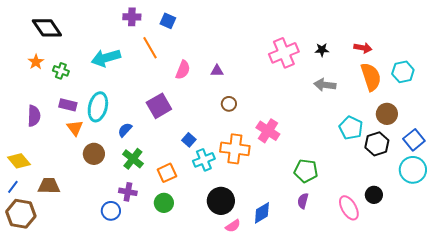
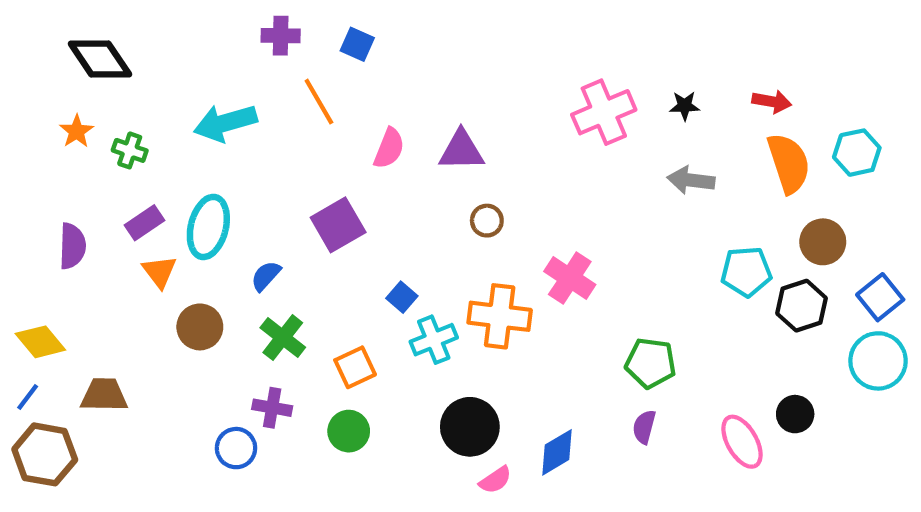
purple triangle: (217, 71) -> (461, 150), size x1.6
purple rectangle: (68, 105) -> (145, 223), turned -48
cyan pentagon: (351, 128) -> (746, 272), turned -30

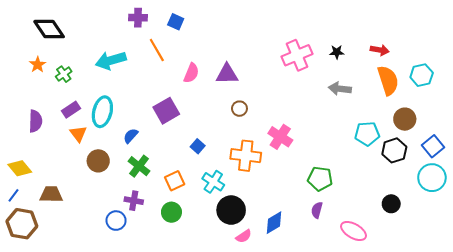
green cross: (130, 150) -> (64, 74), turned 35
cyan cross: (434, 340) -> (213, 182), moved, turned -35
pink ellipse: (742, 442) -> (354, 231), moved, turned -30

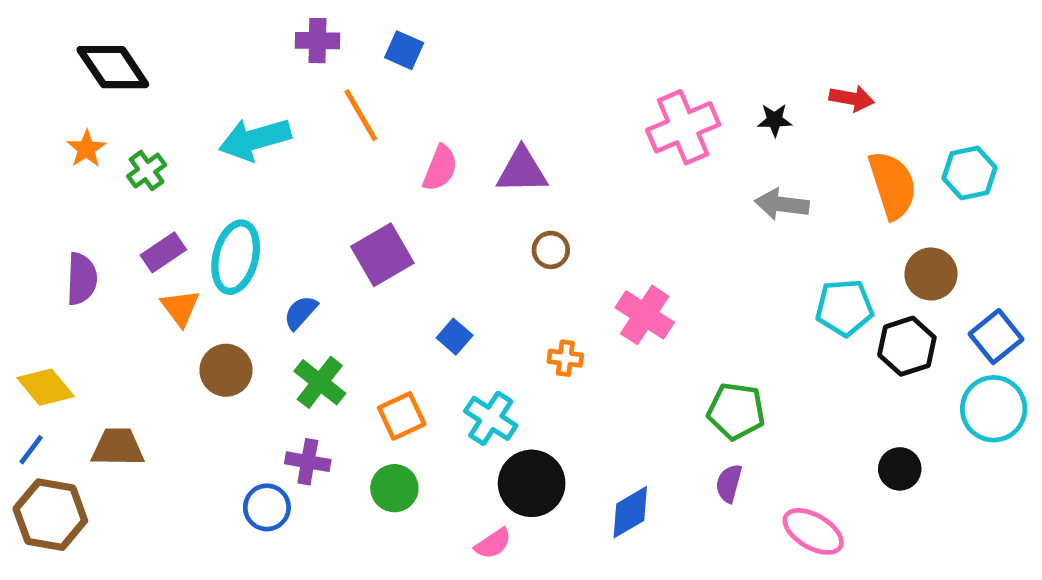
red arrow: (380, 50) -> (852, 98), moved
orange cross: (246, 156) -> (565, 358), size x0.5
pink semicircle: (244, 236) -> (493, 543), moved

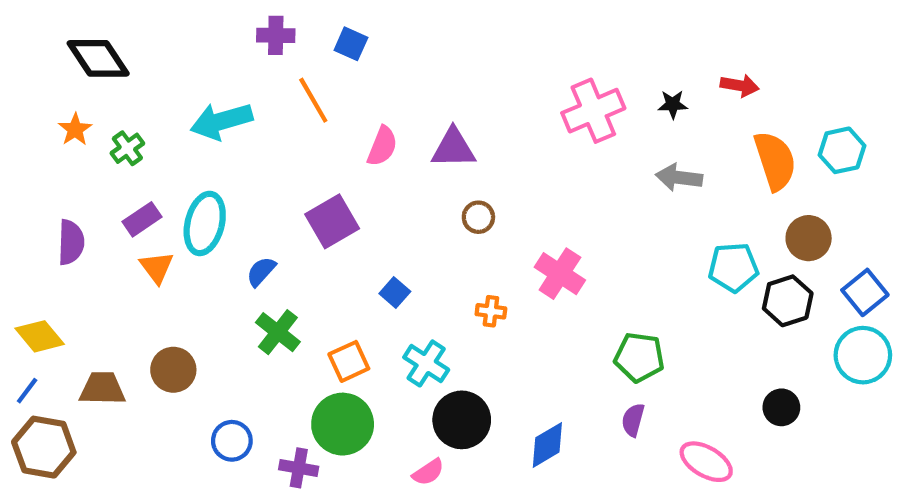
brown circle: (226, 370) -> (173, 370), moved
purple cross: (308, 462) -> (299, 468), moved
green circle: (394, 488) -> (343, 424), size x1.5

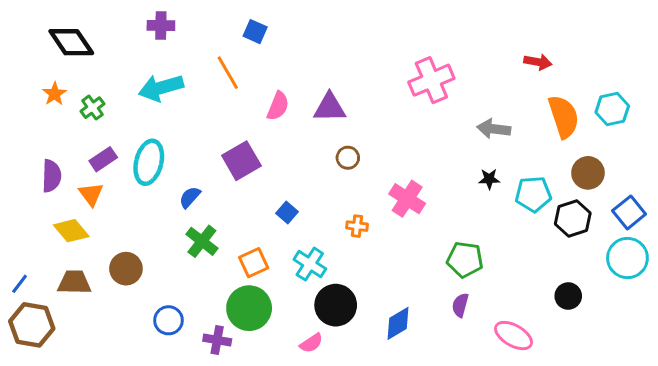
purple cross: (276, 35) -> (161, 25), moved
black star: (673, 104) -> (489, 179), moved
orange triangle: (157, 267) -> (91, 194), moved
yellow diamond: (40, 336) -> (71, 231), moved

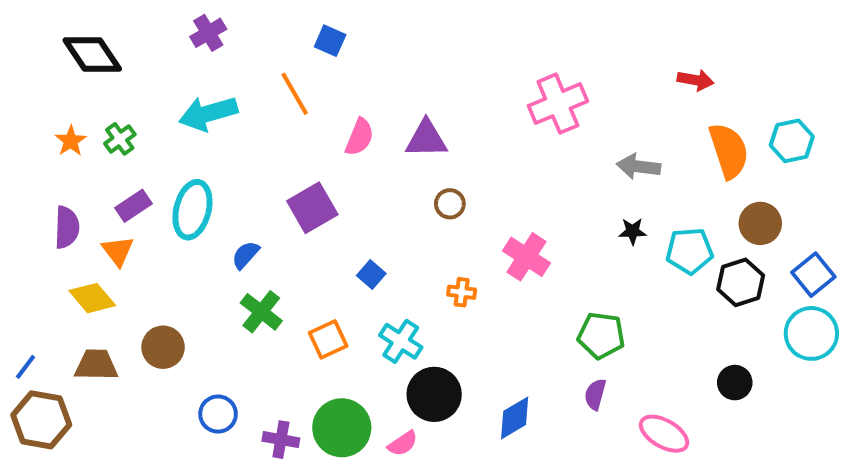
purple cross: (161, 25) -> (208, 33), turned -32
orange star: (55, 94) -> (71, 141), moved
green circle: (249, 308) -> (342, 428), moved

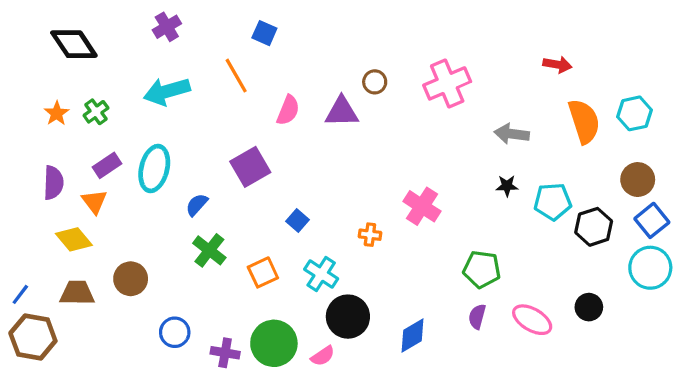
brown circle: (450, 204) -> (375, 82), moved
brown circle: (760, 223) -> (638, 180), moved
pink ellipse: (664, 434) -> (532, 320), moved

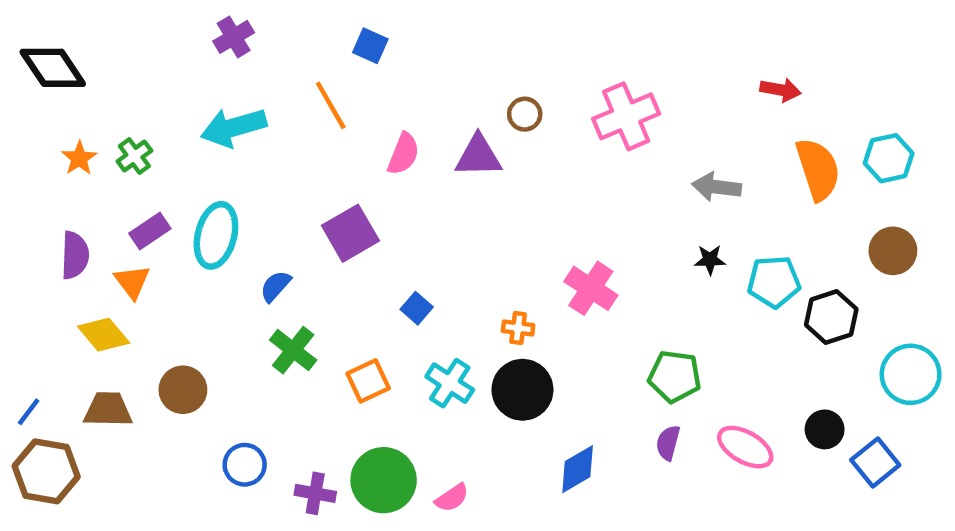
black diamond: (74, 44) -> (53, 68), moved
blue square: (652, 220) -> (875, 463), moved
black circle: (348, 317) -> (522, 390), moved

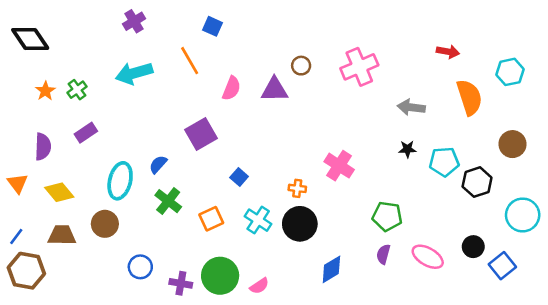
cyan hexagon: (889, 158) -> (510, 72), moved
cyan ellipse: (216, 235) -> (120, 181), moved
orange triangle: (132, 282) -> (18, 183), moved

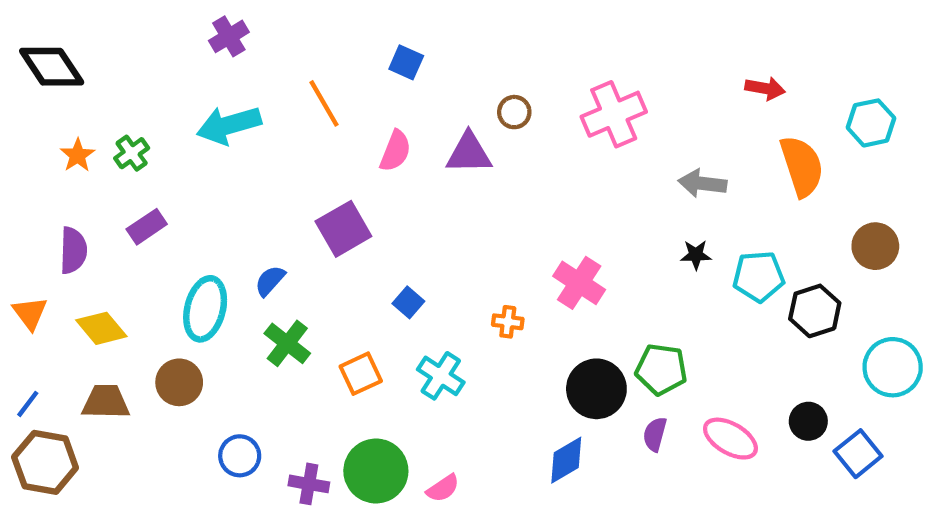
blue square: (212, 26) -> (406, 62), moved
black circle: (300, 224) -> (596, 389), moved

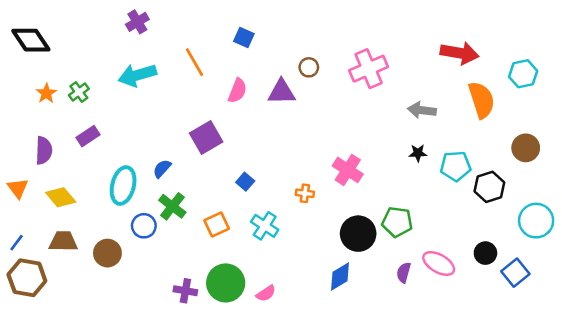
red arrow: (765, 88) -> (459, 53), size x1.6
brown circle: (179, 382) -> (107, 253), moved
purple semicircle: (655, 434) -> (404, 273), moved
blue circle: (240, 456) -> (144, 226), moved

